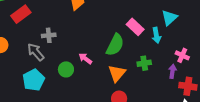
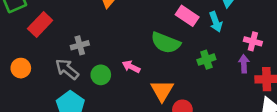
green semicircle: (115, 45) -> (166, 43), turned 95
green circle: (66, 69) -> (101, 75), moved
orange triangle: (117, 73) -> (162, 90), moved

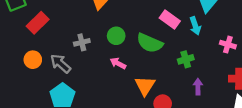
gray cross: (80, 45) -> (82, 42), moved
purple arrow: (244, 64) -> (198, 87), moved
orange circle: (21, 68) -> (33, 60), moved
green circle: (101, 75) -> (116, 36), moved

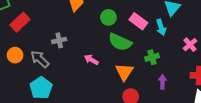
green circle: (116, 36) -> (108, 17), moved
pink cross: (228, 45) -> (190, 45), turned 32
orange triangle: (145, 86) -> (124, 72), moved

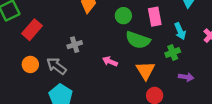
pink rectangle: (138, 21) -> (155, 17), turned 48
cyan arrow: (161, 27) -> (180, 31), moved
purple arrow: (162, 82) -> (186, 77), turned 104

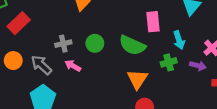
green circle: (123, 16) -> (95, 43), moved
pink arrow: (110, 61) -> (73, 66), moved
purple arrow: (186, 77) -> (198, 66), moved

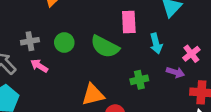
green cross: (169, 62) -> (139, 80), moved
orange triangle: (137, 79) -> (93, 95), moved, turned 40

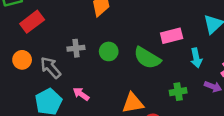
pink rectangle: (129, 22) -> (172, 36), turned 75
pink arrow: (39, 66) -> (81, 94), moved

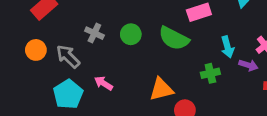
gray cross: (76, 48) -> (94, 33), turned 35
cyan arrow: (196, 58) -> (227, 47), moved

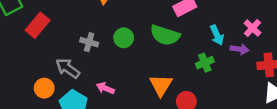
orange circle: (36, 50) -> (44, 88), moved
orange triangle: (161, 89) -> (161, 85), turned -35

